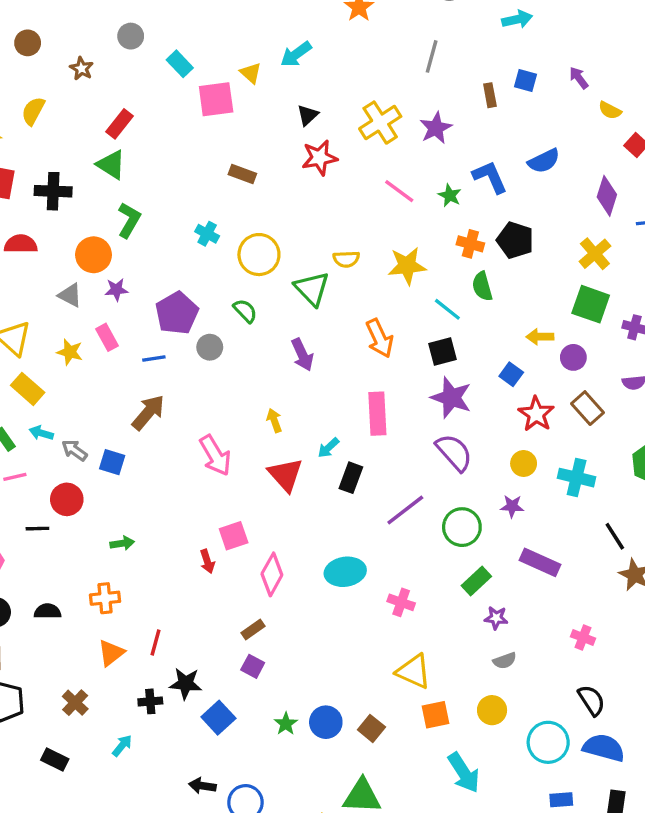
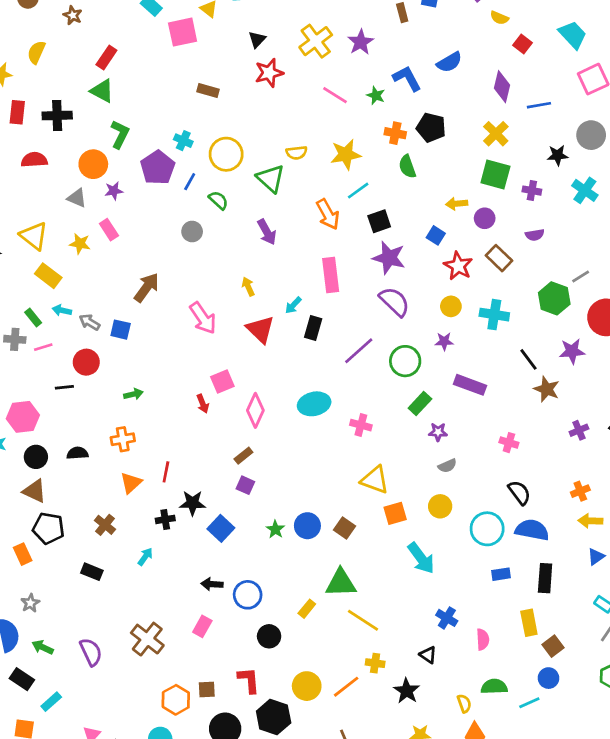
cyan line: (447, 309) -> (358, 191), moved, turned -70
purple pentagon: (177, 313) -> (158, 168), moved
blue line: (154, 358) -> (190, 182), moved, turned -48

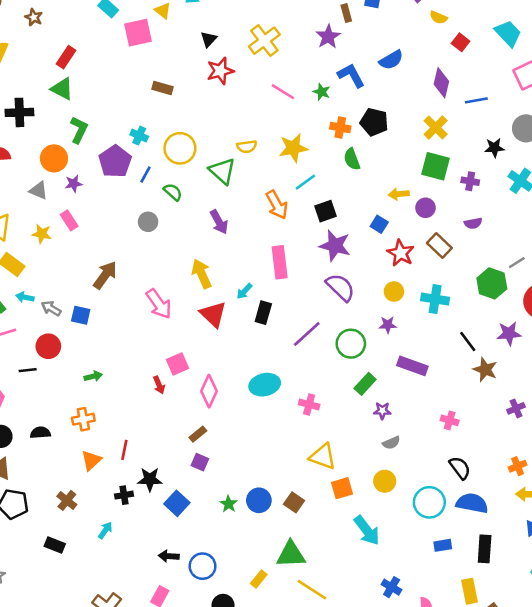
purple star: (361, 42) -> (328, 37), moved
yellow arrow: (248, 287) -> (202, 274), size x1.6

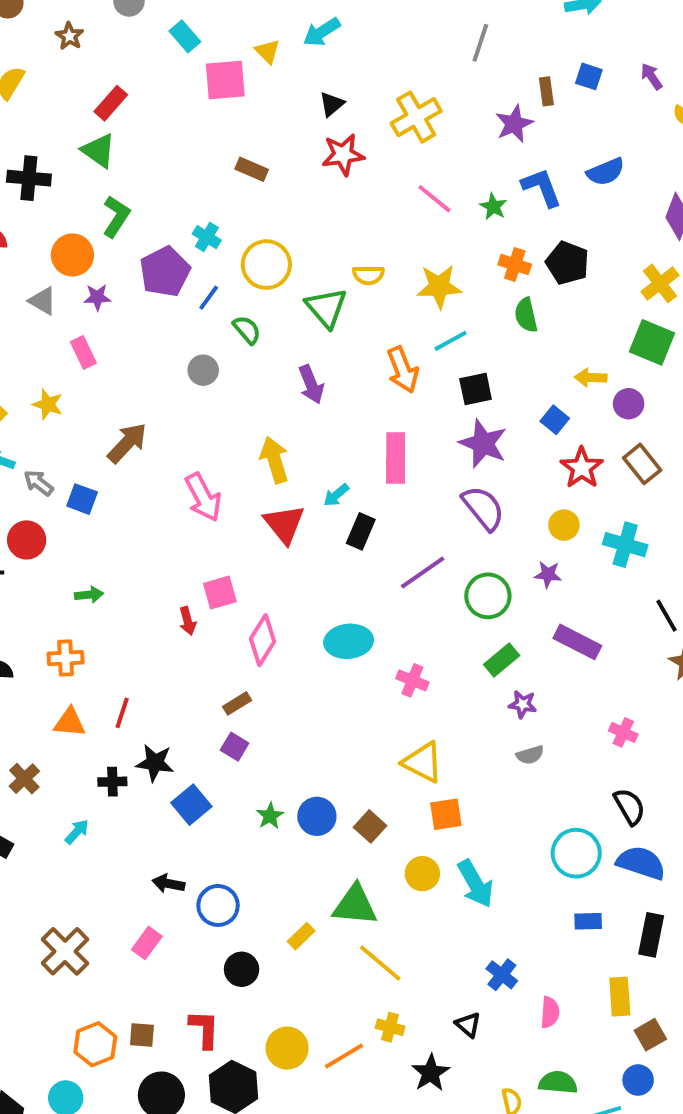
yellow star: (42, 234) -> (48, 404), moved
orange triangle: (91, 460) -> (70, 722), turned 40
yellow circle: (385, 481) -> (422, 874), moved

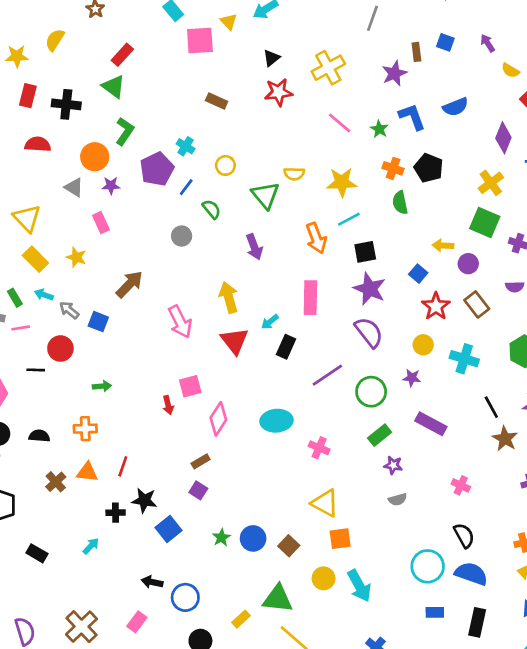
yellow circle: (266, 265) -> (225, 165), size x0.6
brown cross: (24, 779) -> (56, 482), moved

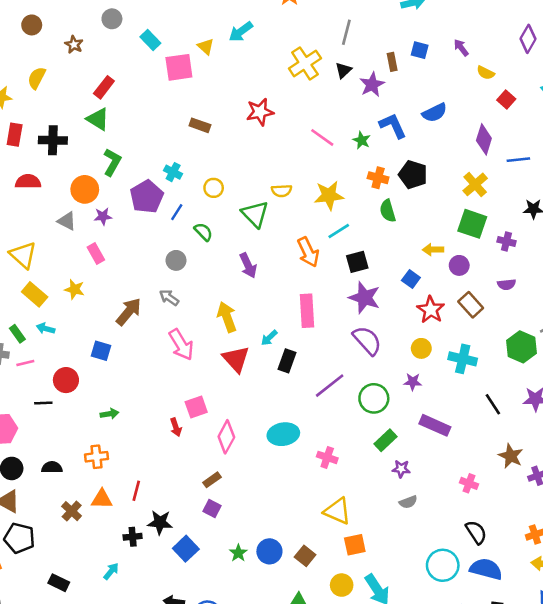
black triangle: (271, 58) -> (343, 70), moved
yellow cross: (328, 68) -> (305, 63), moved
gray arrow: (69, 310) -> (169, 298), moved
brown star: (505, 439) -> (511, 456), moved

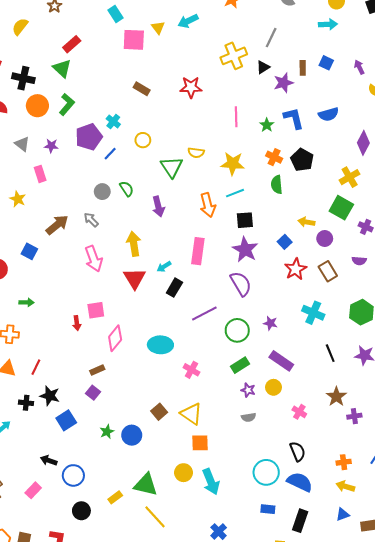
pink line: (322, 137) -> (236, 117), turned 42
orange circle: (85, 189) -> (37, 106), moved
green semicircle: (203, 232) -> (127, 189), moved
yellow circle: (421, 348) -> (273, 387), moved
brown square: (305, 556) -> (159, 412), moved

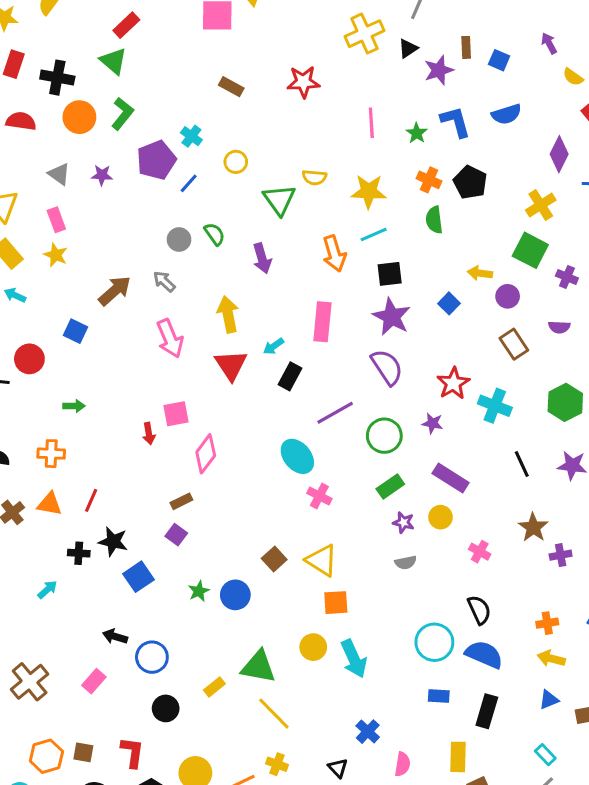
blue square: (326, 63) -> (499, 60), moved
pink rectangle: (40, 174) -> (56, 220), moved
red star: (296, 269) -> (453, 383), moved
cyan ellipse: (160, 345) -> (297, 456), moved, turned 50

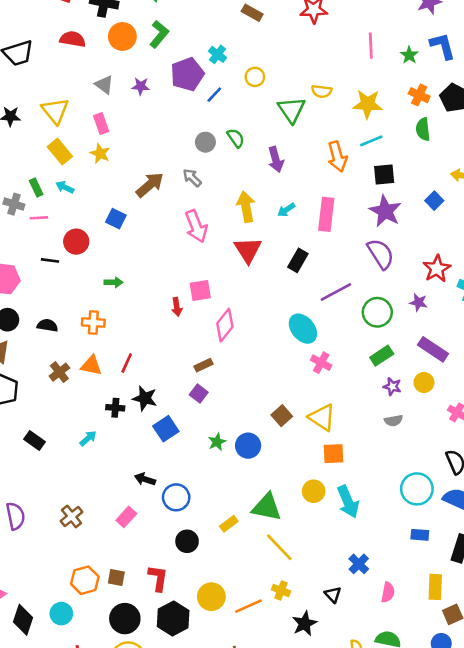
cyan arrow: (273, 346) -> (286, 210), moved
brown cross: (30, 682) -> (72, 517), size x0.7

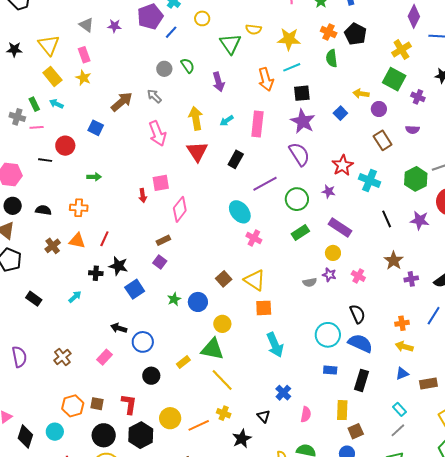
purple star: (392, 387) -> (329, 275), moved
yellow circle: (314, 491) -> (222, 324), moved

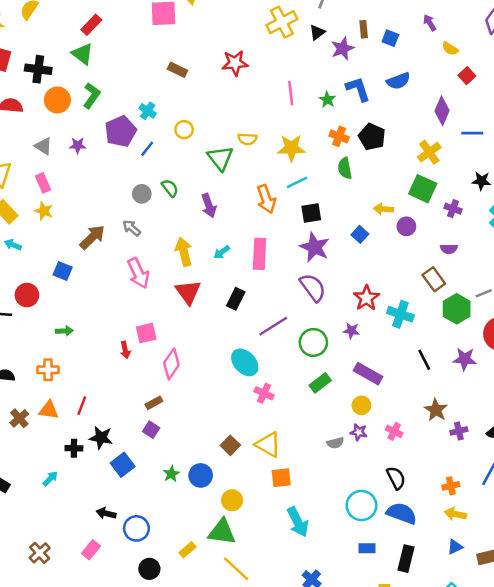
brown rectangle: (383, 140) -> (434, 279), moved

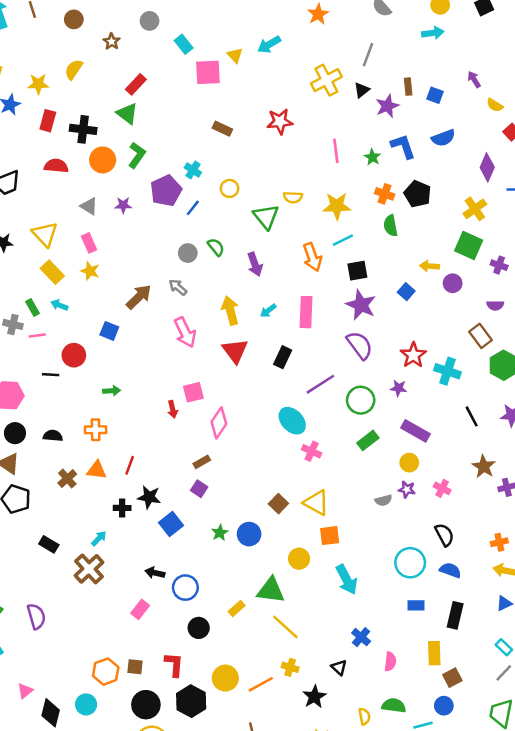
yellow circle: (232, 500) -> (299, 559), moved
blue semicircle: (402, 513) -> (450, 570), size x0.7
brown cross: (40, 553) -> (89, 569), moved, size x1.4

